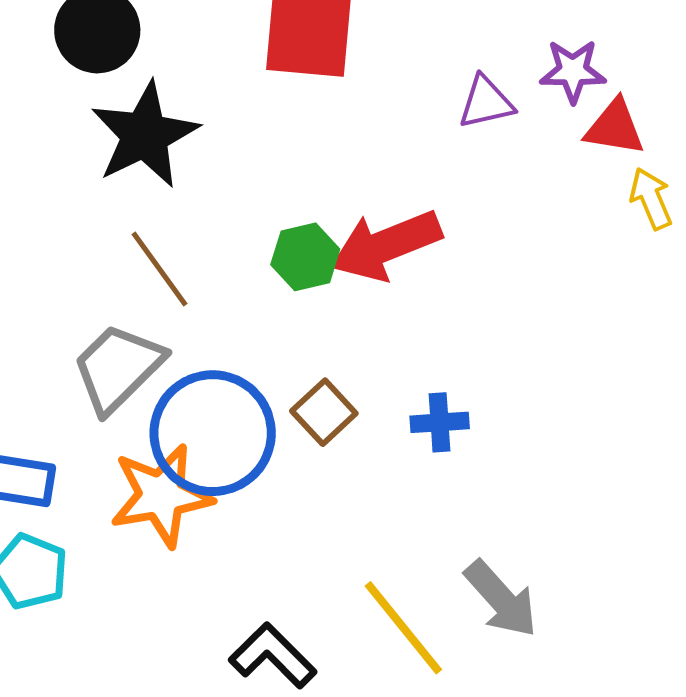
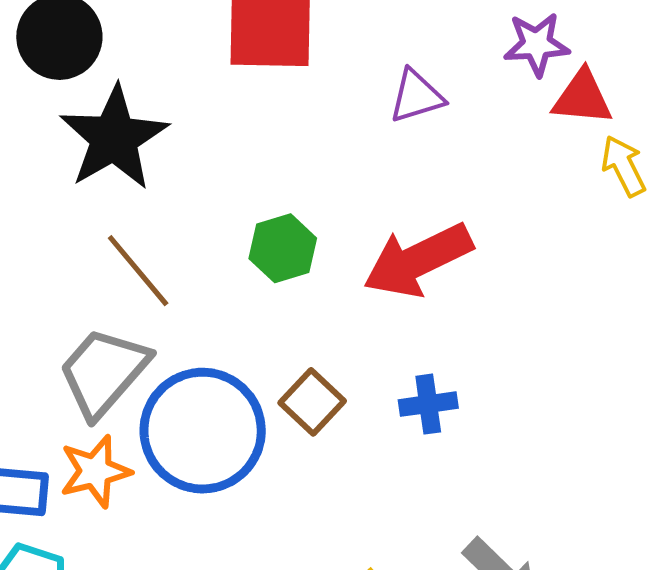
purple triangle: (486, 102) -> (416, 96), moved
red arrow: (386, 245) -> (418, 260), moved
orange star: (161, 495) -> (95, 471), moved, size x0.7

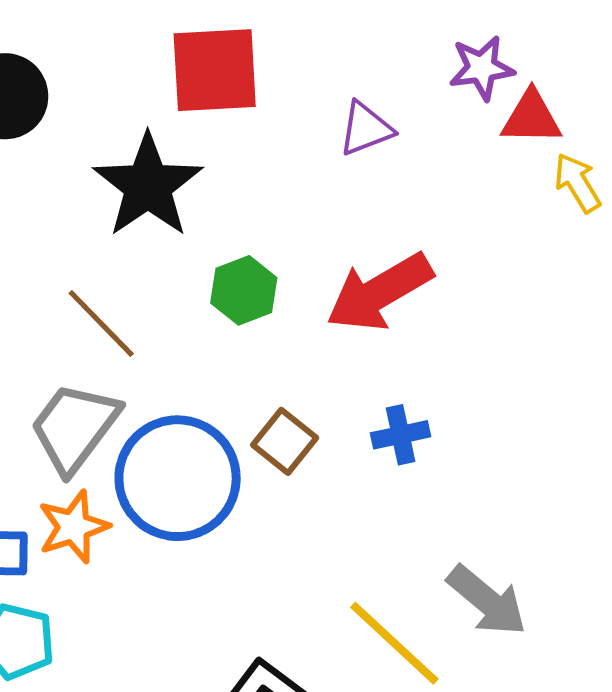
black star: (114, 138) -> (148, 186), moved

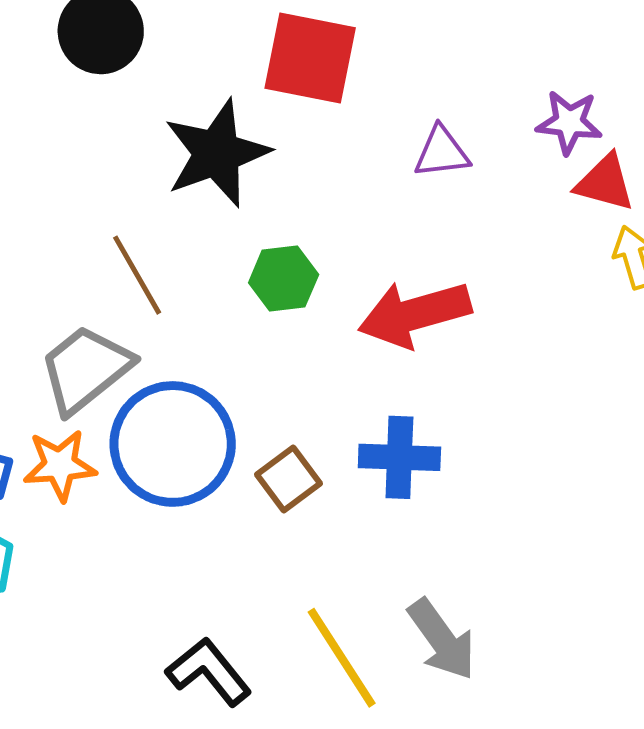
blue cross: (401, 435) -> (399, 457), size x1.4
brown square: (285, 441) -> (289, 479), moved

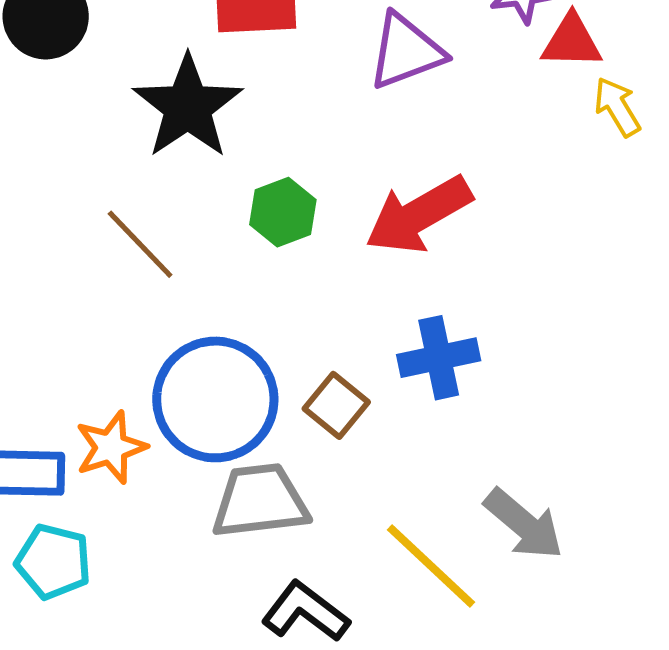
purple triangle: (442, 152) -> (406, 51), size x1.4
gray trapezoid: (85, 369) -> (260, 501), moved, turned 46

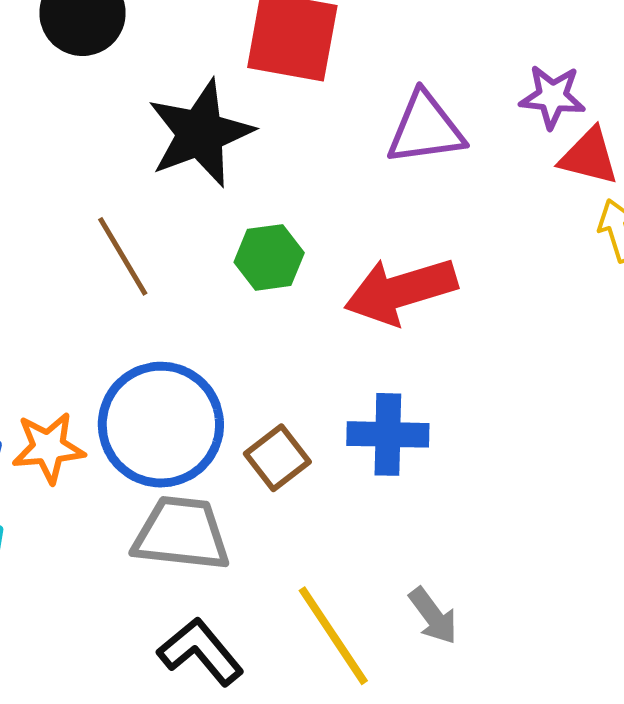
gray arrow: (524, 524) -> (433, 616), size x0.7

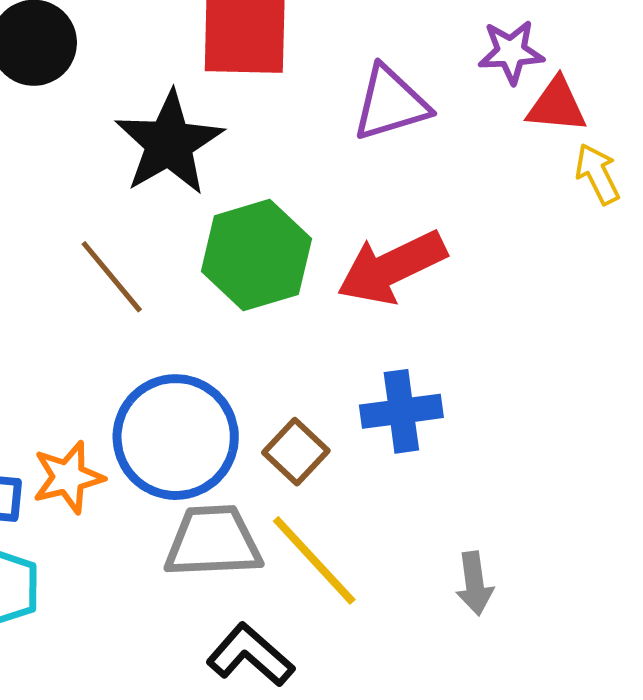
green hexagon: (269, 257) -> (256, 255), size x1.6
gray arrow: (433, 616) -> (474, 583), turned 38
yellow line: (333, 636) -> (314, 560), moved

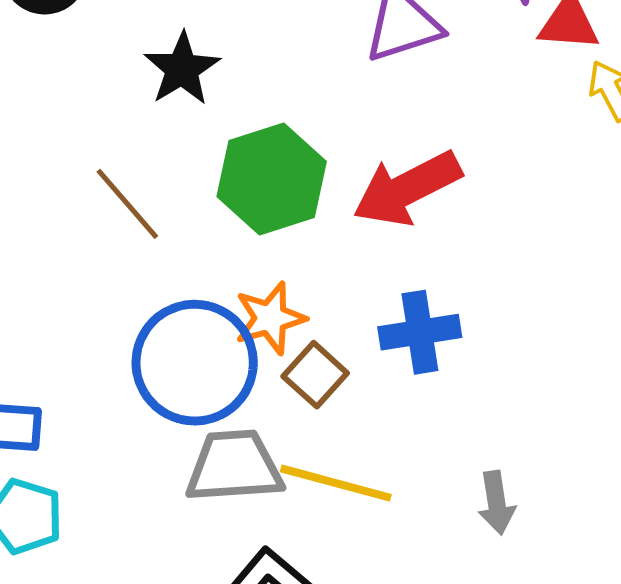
black star: (169, 143) -> (182, 69), size x0.7
orange star: (68, 477) -> (270, 318), moved
yellow line: (314, 560) -> (336, 483), turned -31

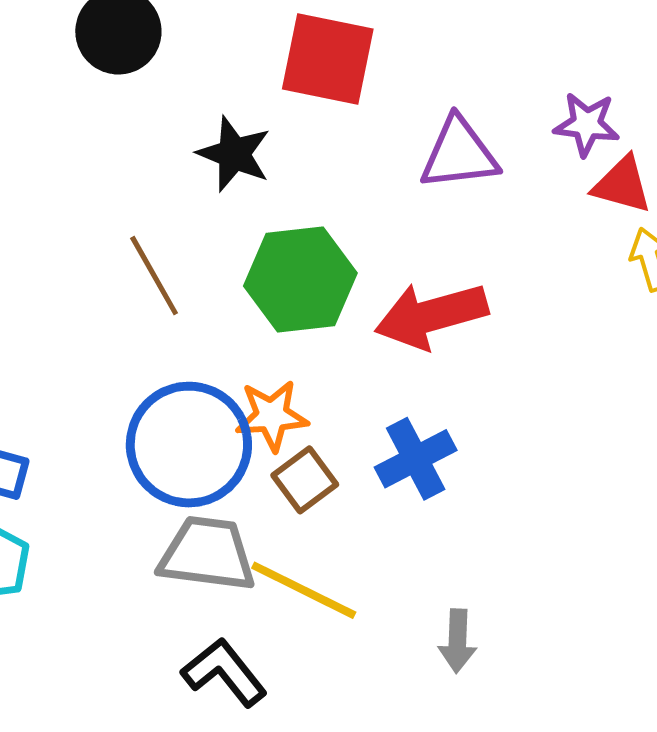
black star: (182, 69) -> (234, 154), turned -30
blue cross: (420, 332) -> (416, 459), turned -30

